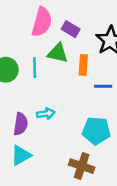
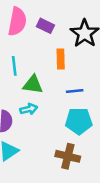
green triangle: (58, 53) -> (33, 85), moved
blue line: (103, 86) -> (75, 91), moved

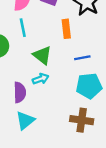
cyan line: (14, 66) -> (23, 28), moved
green triangle: (33, 85) -> (42, 55), turned 36

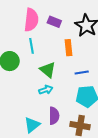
purple semicircle: (20, 92) -> (54, 116), moved

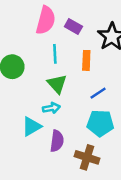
cyan line: (31, 46) -> (55, 54), moved
blue line: (82, 73) -> (98, 93), turned -32
cyan triangle: (32, 125) -> (32, 126), moved

